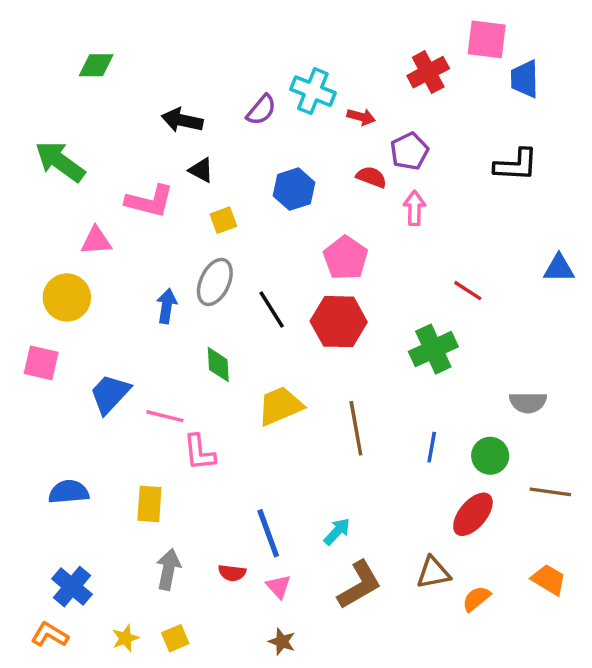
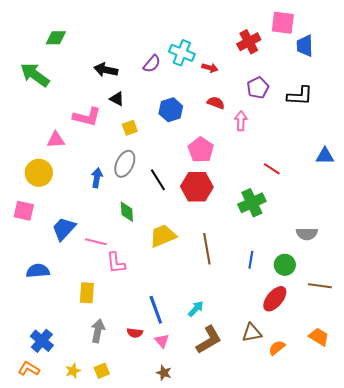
purple pentagon: (409, 151) -> (258, 88), moved
green arrow: (60, 162) -> (35, 75), moved
blue semicircle: (69, 492) -> (38, 271), moved

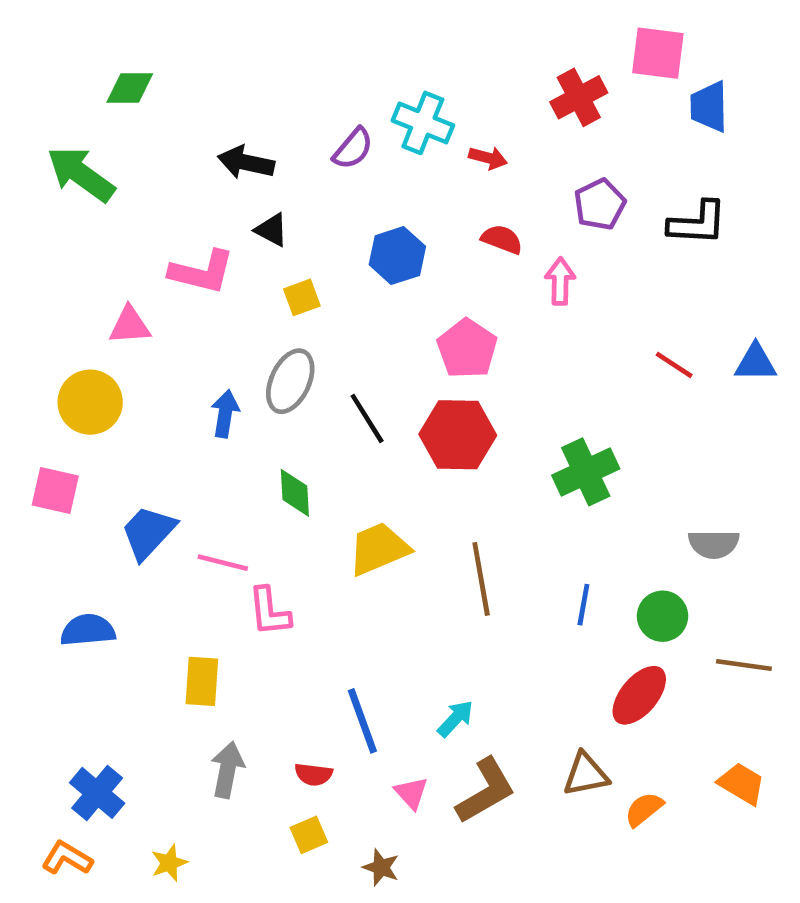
red line: (272, 169) -> (674, 365), moved
pink triangle: (162, 341) -> (411, 793), moved
yellow square: (102, 371) -> (309, 835), moved

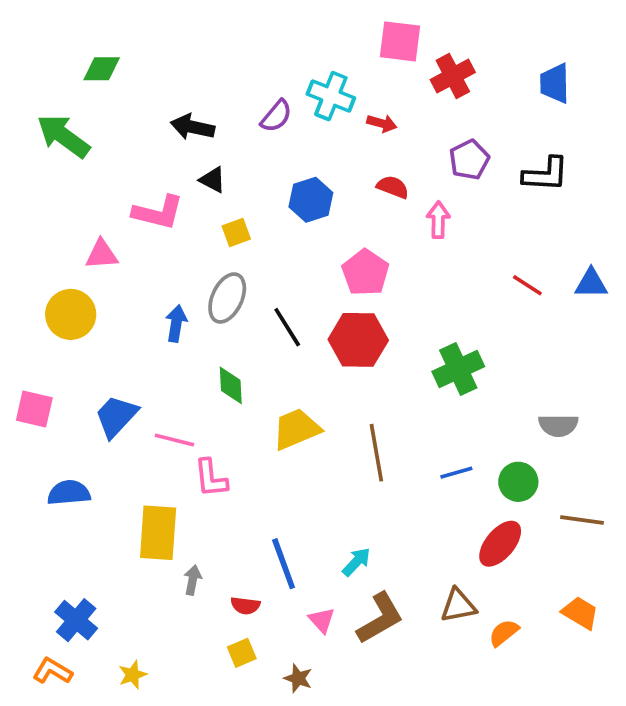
pink square: (658, 53) -> (400, 41), moved
pink square: (55, 491) -> (34, 409), moved
blue line: (583, 605) -> (456, 473), turned 64
yellow rectangle: (202, 681) -> (158, 533), size x1.4
gray arrow: (227, 770) -> (193, 580), moved, size x0.7

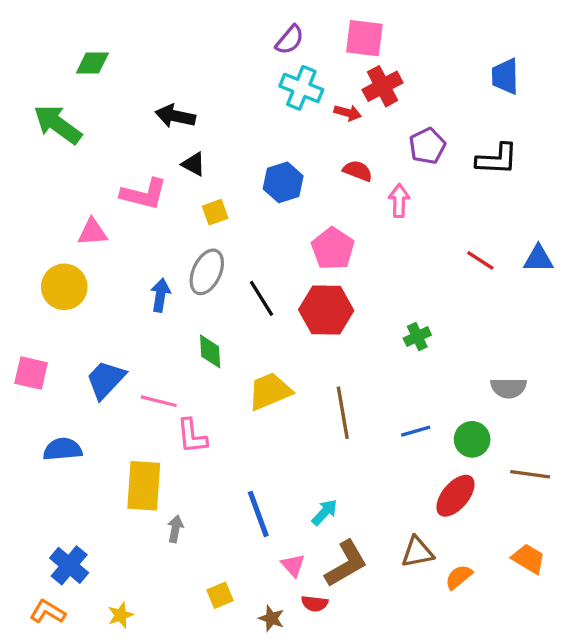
red cross: (453, 76) -> (383, 86), moved
purple semicircle: (276, 116) -> (290, 40), moved
green cross: (458, 369) -> (417, 337), size x0.6
red semicircle: (245, 606) -> (315, 603), moved

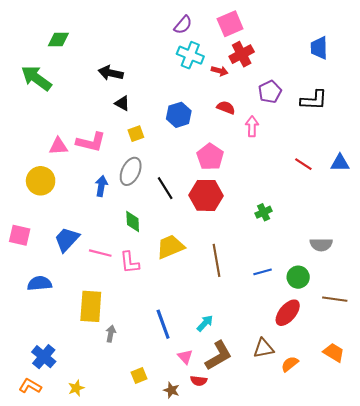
pink square: (364, 38) -> (230, 24), turned -30
pink L-shape: (144, 194) -> (91, 142), moved
pink L-shape: (192, 436) -> (130, 262), moved

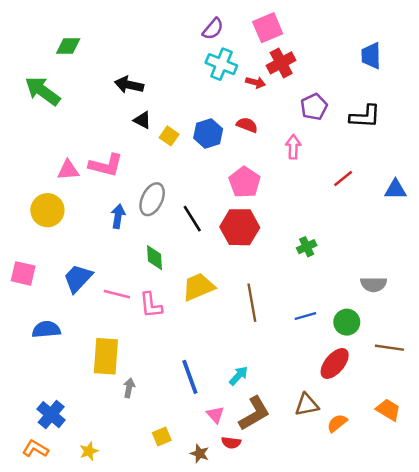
red semicircle: (226, 108) -> (247, 125), moved
yellow square: (136, 134) -> (169, 136), moved, turned -35
red line: (303, 164) -> (343, 179), moved, turned -72

